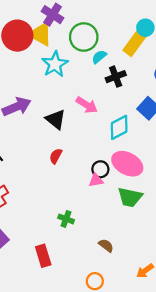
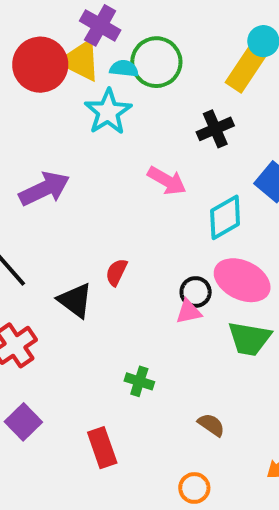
cyan semicircle: (99, 57) -> (124, 69), moved, turned 49
black triangle: (56, 119) -> (75, 300), moved

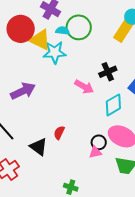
yellow triangle: (80, 61) -> (40, 40), moved
cyan star: (108, 112) -> (55, 52), turned 30
black cross: (215, 129) -> (108, 72), moved

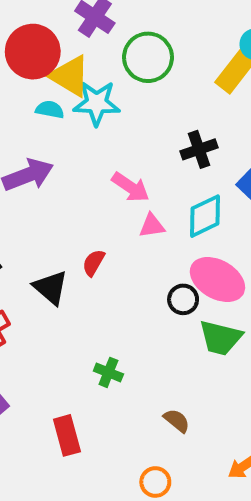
cyan semicircle: (63, 31) -> (50, 110), moved
pink arrow: (84, 87) -> (131, 187), moved
black circle: (99, 142) -> (183, 299), moved
pink triangle: (95, 152) -> (152, 226), moved

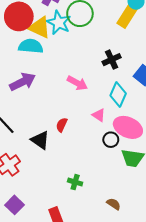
cyan star: (97, 103) -> (59, 23), moved, turned 30
cyan semicircle: (50, 110) -> (31, 46), size x1.6
cyan diamond: (205, 216) -> (118, 95), turned -35
pink triangle: (152, 226) -> (99, 115), moved, turned 48

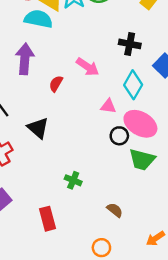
black cross: (112, 60) -> (130, 44), turned 30
purple arrow: (23, 82) -> (25, 59), turned -65
pink triangle: (99, 115) -> (108, 106), turned -32
red semicircle: (62, 125) -> (56, 84), moved

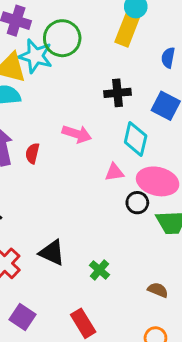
red semicircle: (56, 84) -> (32, 153), moved
black triangle: (38, 128) -> (52, 253), moved
green cross: (73, 180) -> (99, 270), turned 35

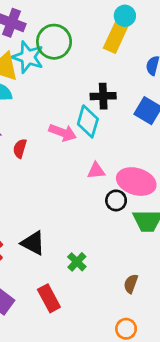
cyan diamond: (136, 139) -> (88, 121), moved
brown semicircle: (158, 290) -> (131, 284), turned -96
red rectangle: (83, 323) -> (49, 298), moved

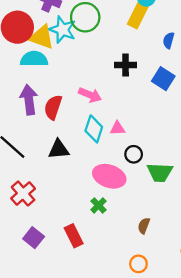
cyan diamond: (88, 121) -> (94, 129), moved
red semicircle: (20, 148) -> (53, 107), size x1.5
pink ellipse: (136, 182) -> (109, 176), moved
black triangle: (33, 243) -> (59, 149), moved, turned -35

